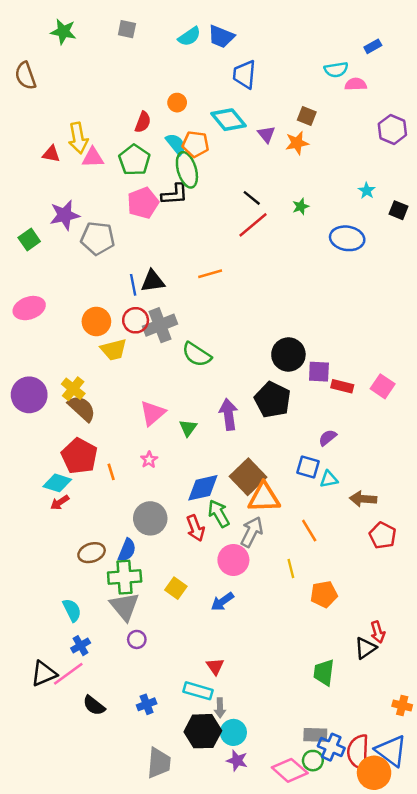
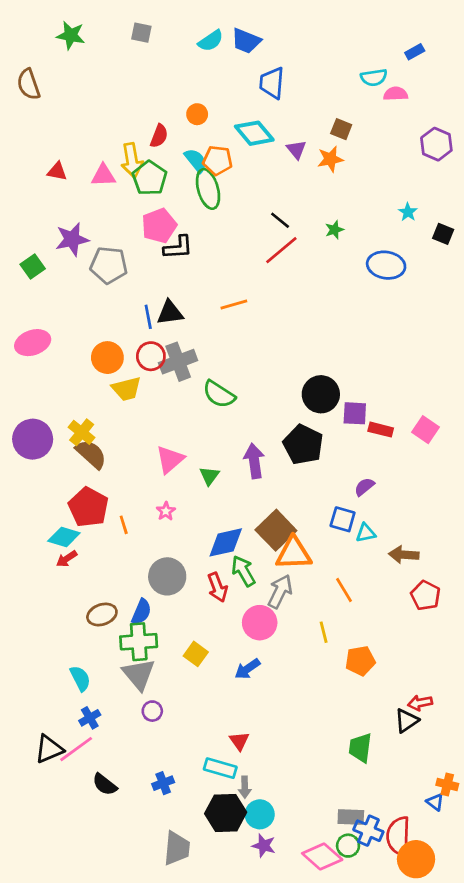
yellow arrow: (78, 138) -> (132, 160), moved
black L-shape: (175, 194) -> (178, 247), moved
red arrow: (378, 632) -> (420, 703), turned 95
blue triangle: (391, 751) -> (435, 802), moved, size x0.5

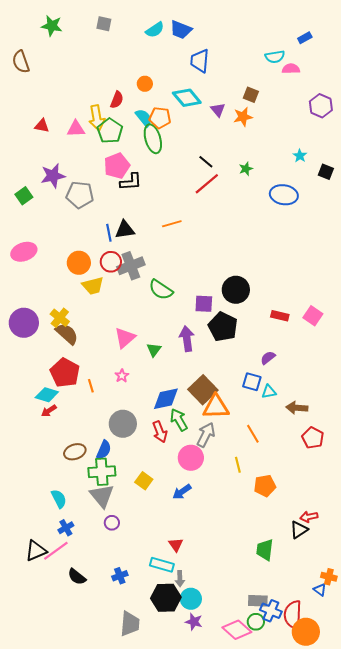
purple square: (355, 413) -> (204, 304), moved

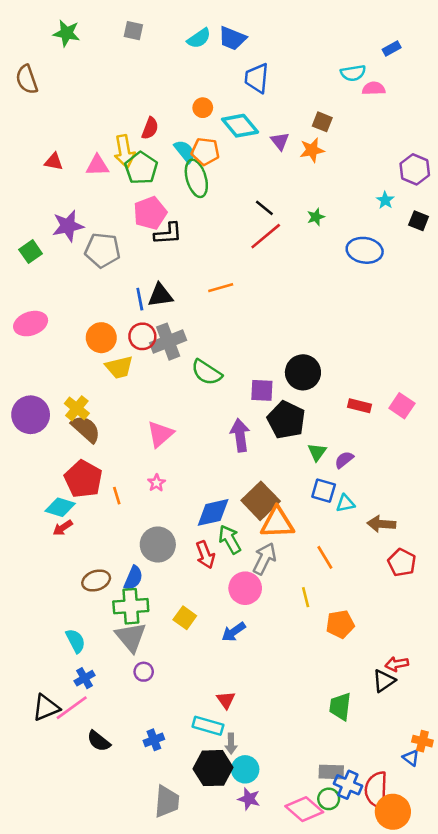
orange circle: (145, 84) -> (203, 108), moved
purple hexagon: (321, 106) -> (415, 169), moved
green triangle: (154, 350) -> (317, 452), moved

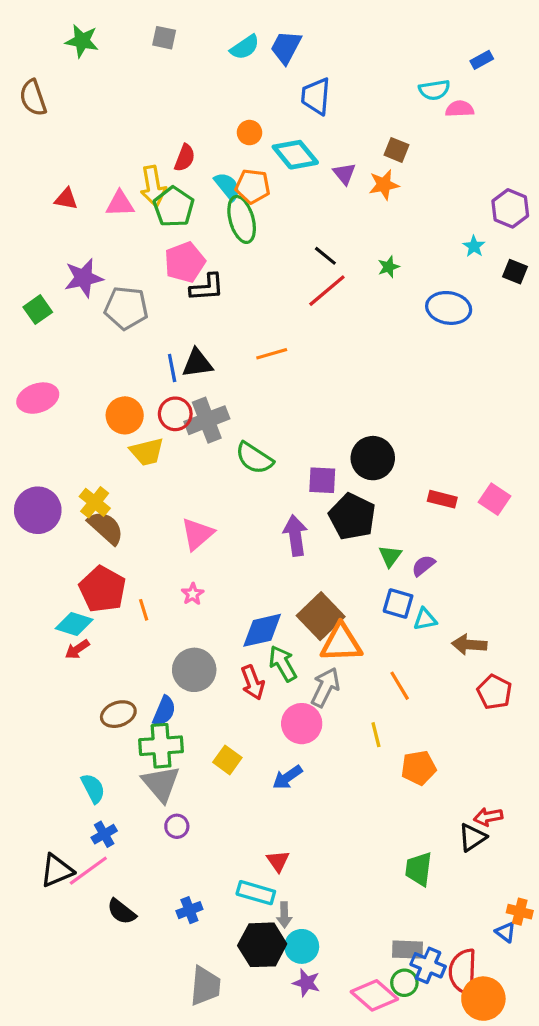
blue trapezoid: (232, 38) -> (286, 47), turned 96

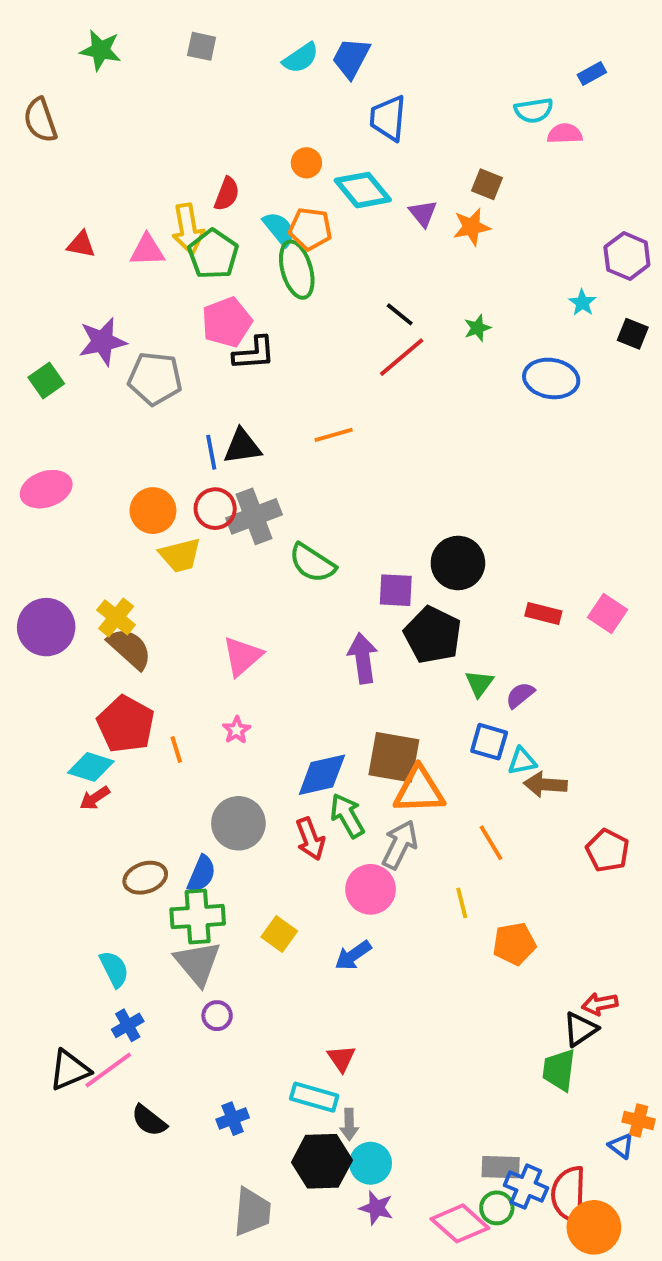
brown square: (321, 616) -> (394, 757), turned -36
brown arrow: (469, 645) -> (545, 784), moved
green trapezoid: (419, 869) -> (559, 1070), moved

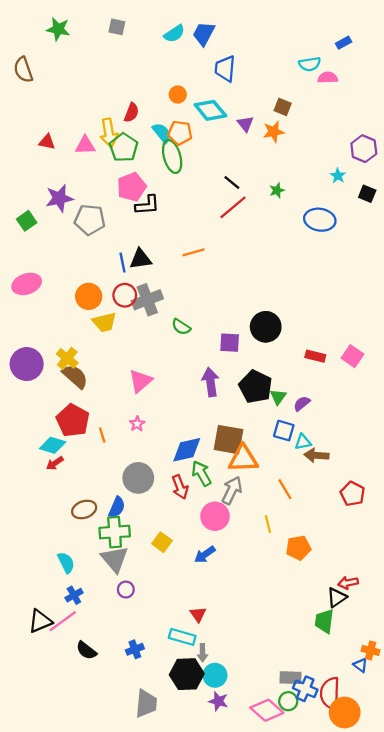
green semicircle: (312, 563) -> (181, 327), size x0.7
black pentagon: (433, 635) -> (256, 387), moved

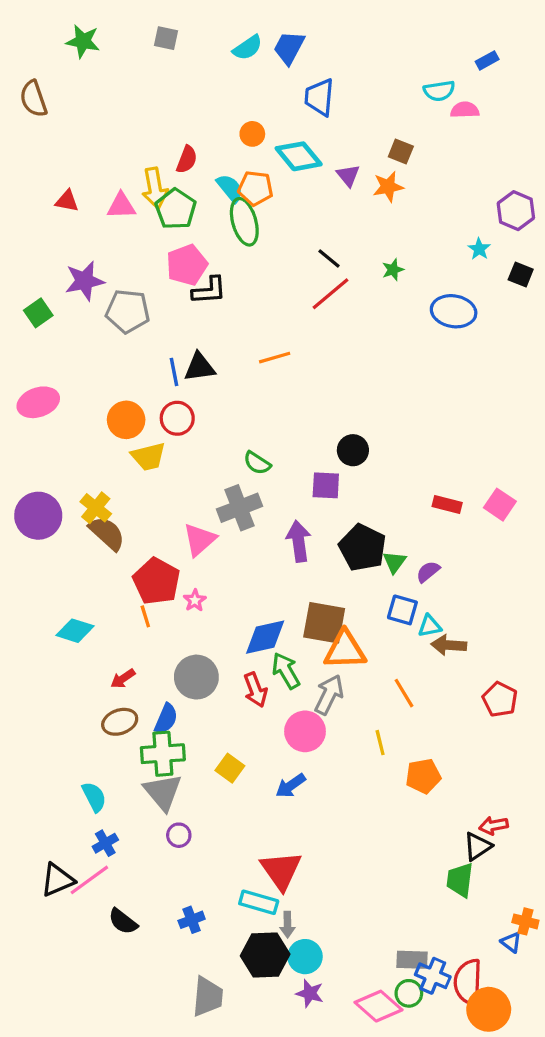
gray cross: (147, 300) -> (240, 508), moved
black circle: (266, 327) -> (353, 450), moved, size x0.7
red pentagon: (73, 420) -> (156, 581), moved
red arrow: (55, 463) -> (123, 679), moved
red triangle: (198, 614) -> (281, 870), size x1.8

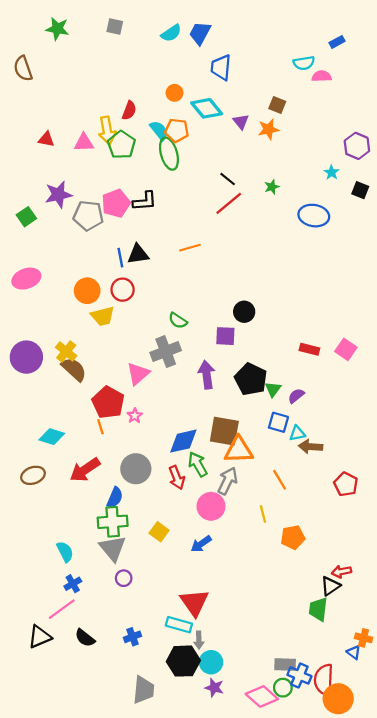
pink pentagon: (187, 265) -> (116, 203), moved
red arrow: (123, 679) -> (85, 470), size x1.8
brown ellipse: (120, 722) -> (33, 475), moved
black triangle: (57, 880) -> (40, 637), moved

